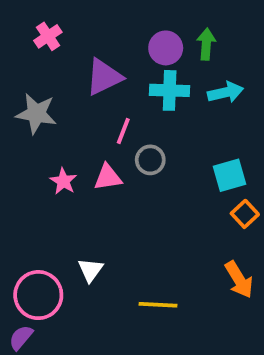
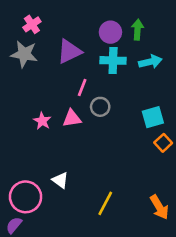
gray star: (36, 114) -> (24, 54), moved
white triangle: (90, 270) -> (60, 180), turned -30
orange arrow: (239, 280) -> (159, 207), moved
yellow line: (158, 305) -> (105, 203), turned -65

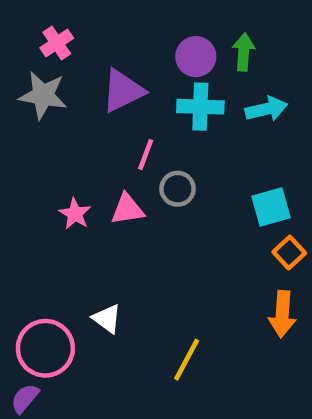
orange arrow: (159, 207) -> (282, 314), moved, turned 35

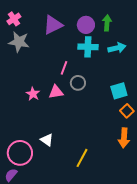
pink cross: (57, 43) -> (14, 19), moved
purple triangle: (123, 91) -> (53, 25), moved

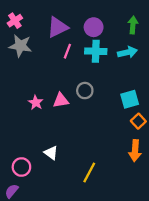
green arrow: (107, 23) -> (133, 25), moved
pink line: (64, 68) -> (67, 51), moved
pink circle: (20, 153) -> (21, 167), size x0.7

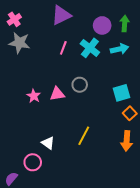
purple triangle: (58, 27) -> (61, 15), moved
purple circle: (94, 27) -> (102, 25), moved
cyan cross: (96, 51) -> (90, 48), turned 36
pink circle: (21, 167) -> (33, 162), moved
yellow line: (89, 172) -> (84, 136), moved

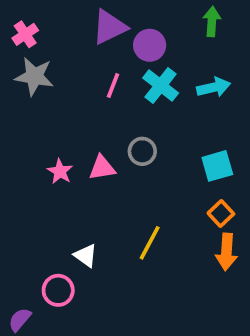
green arrow: (125, 23) -> (212, 21), moved
purple circle: (102, 25) -> (150, 45), moved
orange square: (130, 113) -> (221, 214), moved

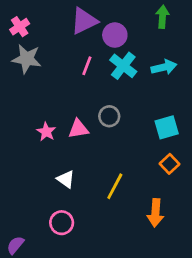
orange arrow: (226, 252) -> (155, 213), moved
white triangle: (86, 256) -> (66, 179), moved
pink circle: (58, 290) -> (62, 223), moved

